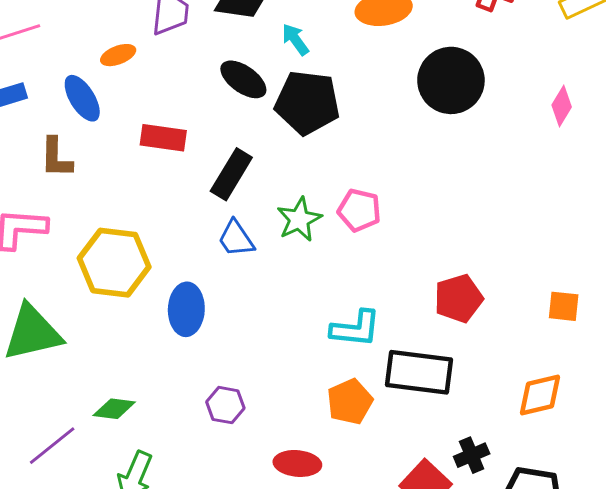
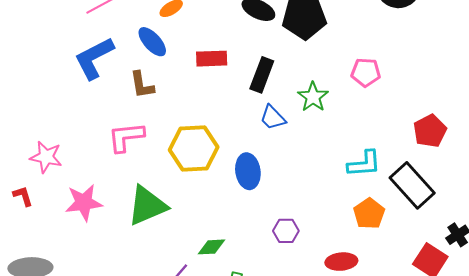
pink pentagon: (359, 210) -> (366, 72), moved
black rectangle: (419, 372) -> (412, 185), turned 51

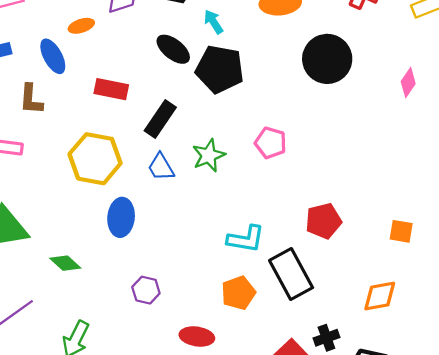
yellow hexagon: (194, 149) -> (95, 159), moved
green diamond: (211, 247) -> (65, 263), moved, turned 32

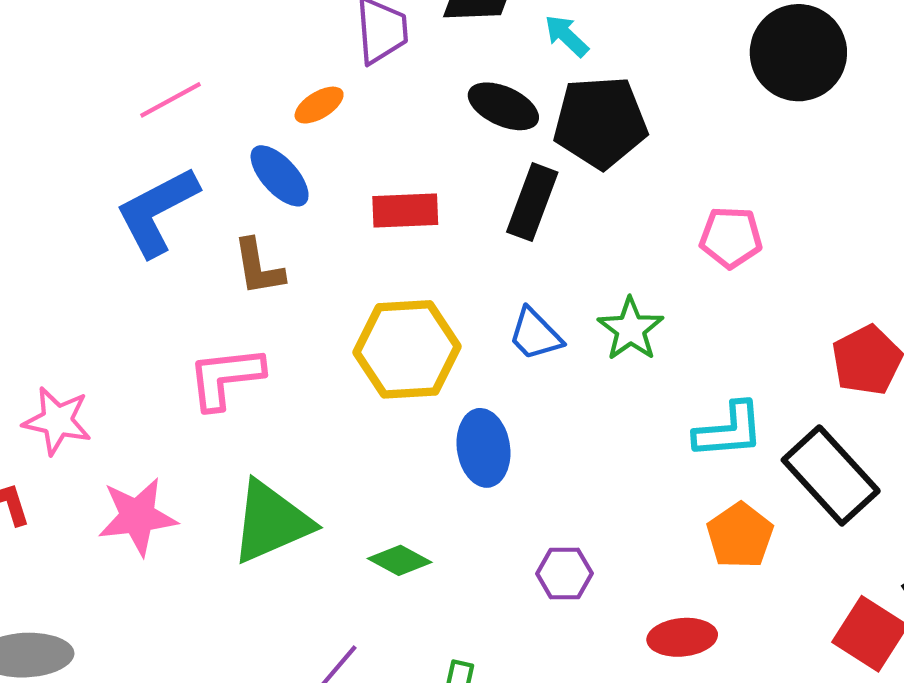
black rectangle: (160, 119) -> (532, 202), moved
green star: (209, 155) -> (631, 329), moved

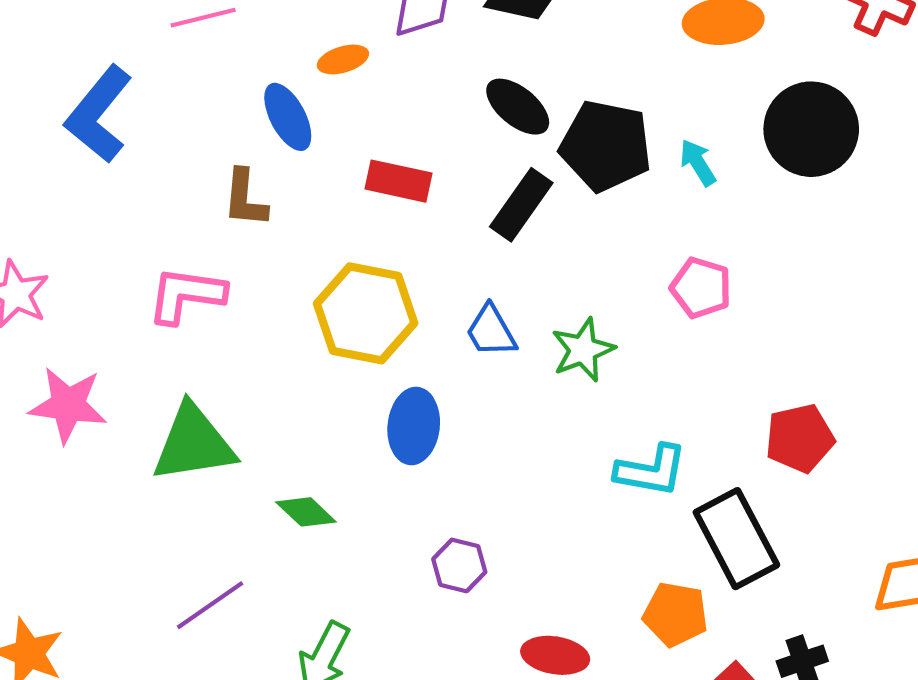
cyan arrow: (567, 36) -> (698, 163), moved
blue L-shape: (157, 211) -> (99, 114), moved, turned -38
orange pentagon: (740, 536) -> (675, 614), moved, turned 30

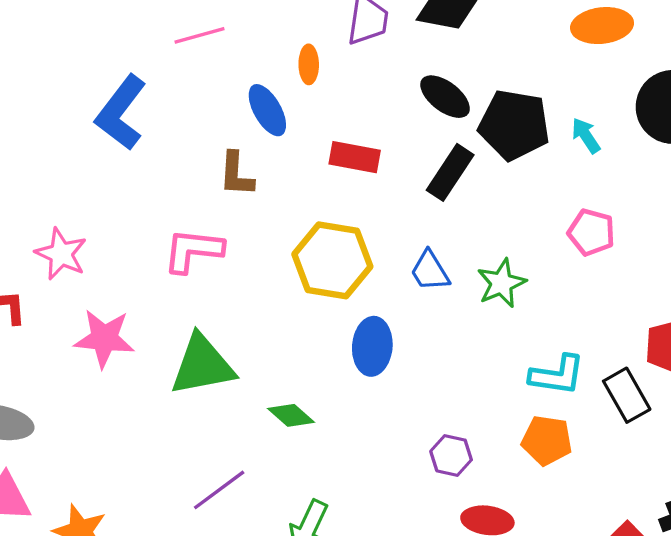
orange ellipse: (343, 59) -> (309, 64), turned -72
black rectangle: (736, 539) -> (627, 395), moved, size x0.7
purple hexagon: (459, 565) -> (451, 456), moved
orange pentagon: (675, 614) -> (547, 440), moved

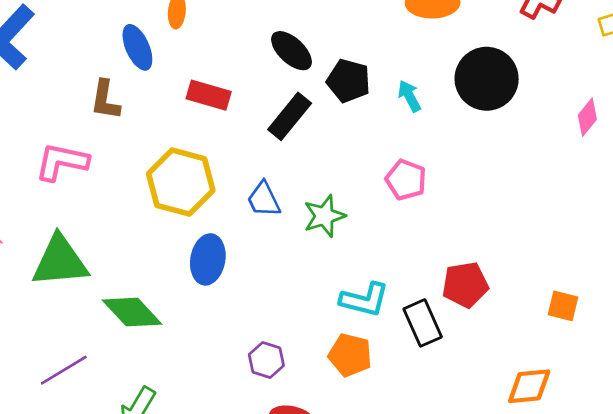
black pentagon: (514, 125) -> (349, 81), size x0.7
green diamond: (291, 415) -> (132, 312), size x1.5

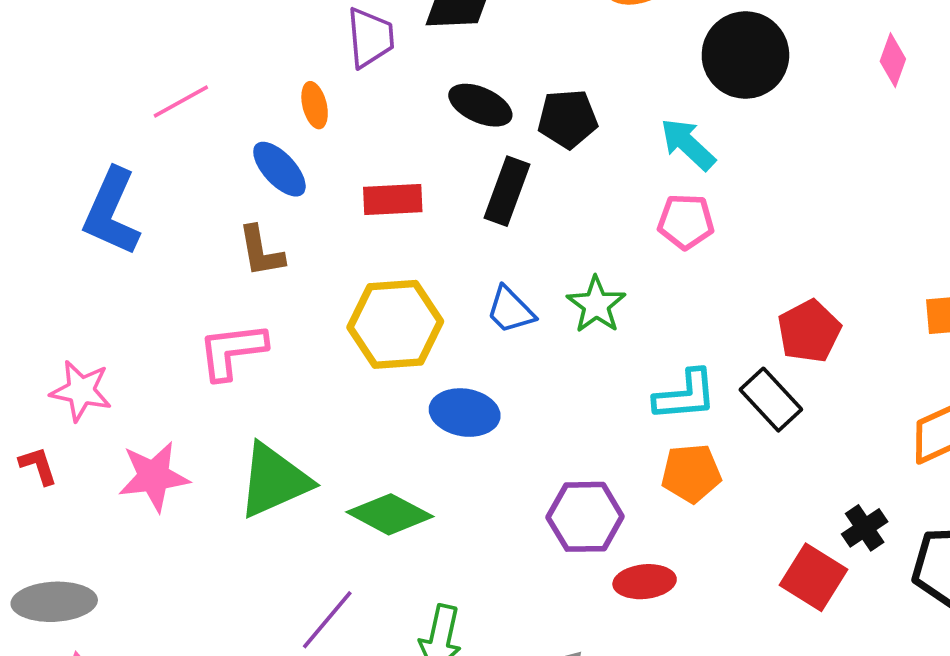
cyan arrow: (409, 96) -> (688, 144), moved, size x1.4
blue ellipse: (208, 259) -> (465, 413), turned -72
purple hexagon: (266, 360) -> (585, 517), size x1.5

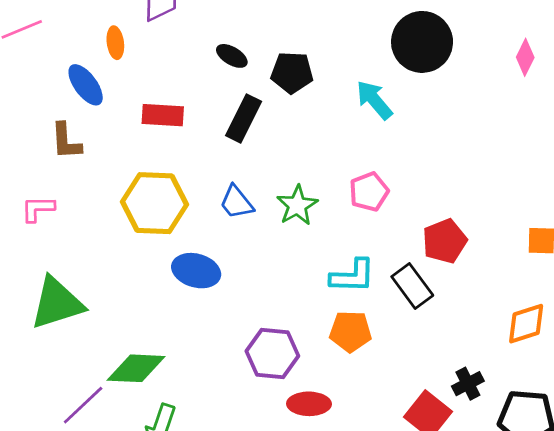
black ellipse: (480, 105) -> (232, 56), size x0.7
pink pentagon: (686, 222) -> (369, 192), moved, turned -30
pink L-shape: (232, 351) -> (38, 209), size x0.7
green diamond: (390, 514) -> (136, 368), moved, turned -32

